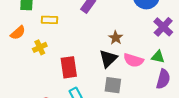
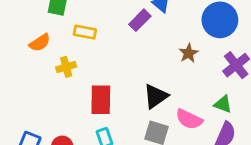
brown star: (116, 38) -> (189, 53), moved
pink semicircle: (133, 60) -> (189, 119), moved

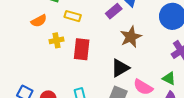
brown star: (189, 53) -> (131, 37), moved, size x1.5
red rectangle: (101, 100) -> (82, 49), moved

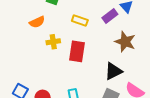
yellow rectangle: (73, 16) -> (80, 20), moved
brown star: (131, 37) -> (125, 42), turned -30

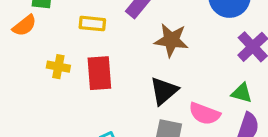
orange semicircle: (37, 22) -> (24, 26), moved
yellow cross: (53, 42) -> (58, 67), turned 32

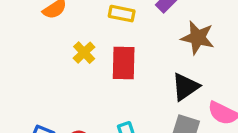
yellow cross: (58, 67) -> (84, 53), turned 30

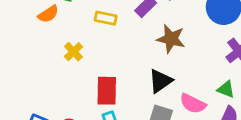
red rectangle: (124, 63) -> (107, 91), moved

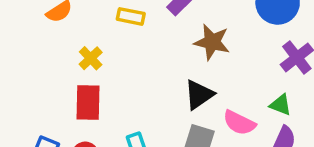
red rectangle: (107, 91) -> (88, 102), moved

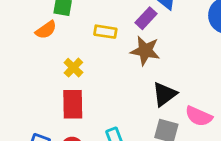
brown star: (212, 42) -> (145, 51), moved

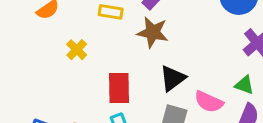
red rectangle: (73, 104) -> (119, 88), moved

